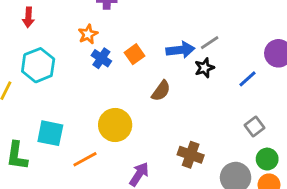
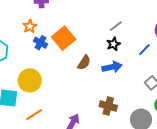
blue arrow: (180, 50) -> (112, 67), moved
orange square: (134, 54) -> (64, 38), size x1.6
yellow circle: (115, 125) -> (30, 80), moved

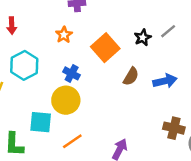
blue cross: (40, 43) -> (72, 73), moved
black star: (113, 44) -> (143, 38), moved
brown cross: (108, 106) -> (174, 128), moved

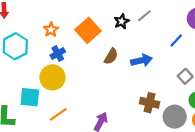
orange star: (64, 35) -> (51, 30), moved
blue cross: (72, 73) -> (58, 53), turned 32

